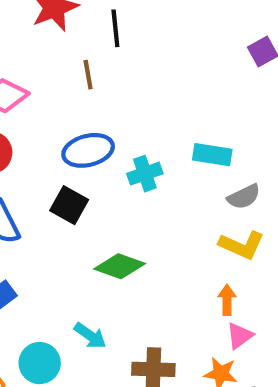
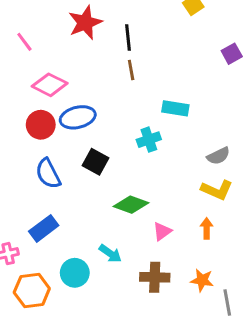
brown line: (88, 75) -> (131, 70), moved
blue ellipse: (88, 150) -> (78, 117), moved
cyan rectangle: (212, 155) -> (175, 108), moved
pink triangle: (240, 336) -> (162, 231), moved

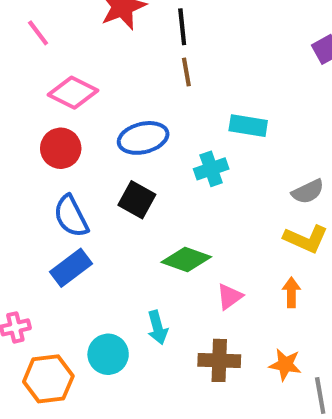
blue ellipse: (78, 117) -> (143, 138), moved
blue rectangle: (44, 228) -> (71, 268), moved
cyan arrow: (110, 254) -> (158, 327), turned 40

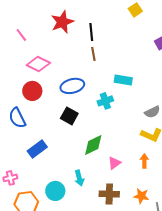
blue semicircle: (71, 216) -> (17, 118), moved
green diamond: (186, 259) -> (93, 145), turned -45

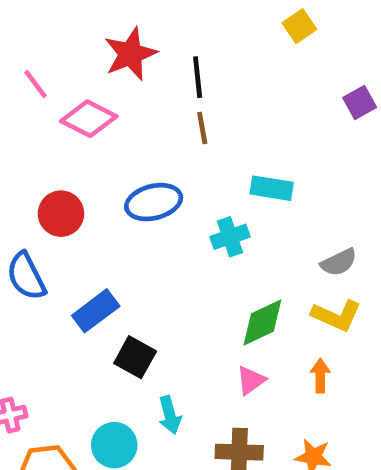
pink diamond: (38, 64) -> (89, 119), moved
black square: (69, 116) -> (135, 357), moved
green diamond: (93, 145) -> (262, 322), moved
blue rectangle: (37, 149) -> (96, 311), moved

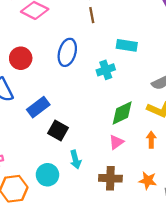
blue ellipse: (154, 202) -> (67, 52), turned -60

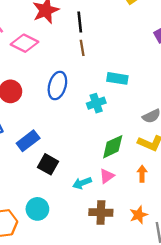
cyan arrow: (75, 160) -> (82, 183), moved, turned 84
orange star: (148, 181) -> (139, 215), turned -30

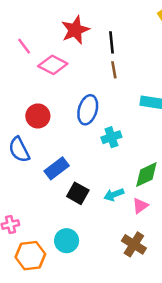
cyan cross: (96, 103) -> (111, 137), moved
cyan arrow: (82, 183) -> (114, 195), moved
brown cross: (101, 212) -> (134, 244), turned 30

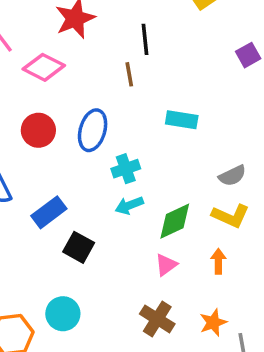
black line: (111, 42) -> (145, 39), moved
red circle: (38, 116) -> (38, 130), moved
cyan arrow: (114, 195) -> (129, 205), moved

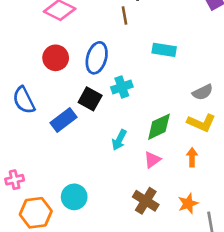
cyan arrow: (129, 205) -> (119, 140), moved, turned -42
black square: (79, 247) -> (90, 99), moved

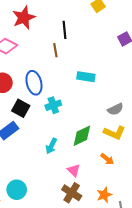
blue ellipse: (97, 58) -> (34, 83), turned -30
black square: (90, 99) -> (21, 108), moved
orange arrow: (192, 157) -> (107, 159), turned 128
pink triangle: (152, 160) -> (74, 170), moved, turned -40

